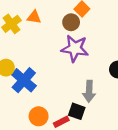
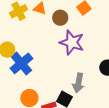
brown circle: (71, 22) -> (60, 18), moved

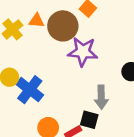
brown circle: (60, 18) -> (63, 26), size x1.6

